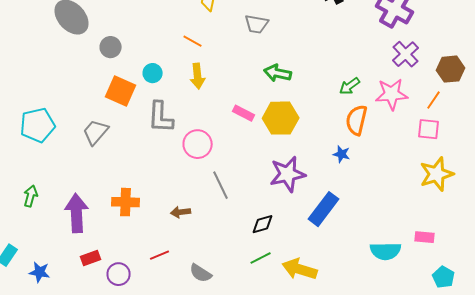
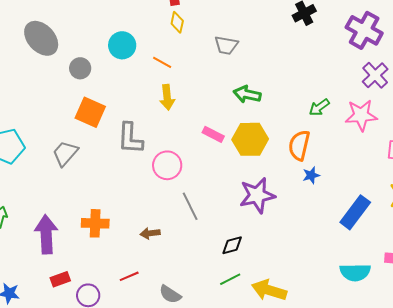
cyan circle: (153, 73) -> (122, 45), moved, size x1.4
orange semicircle: (357, 120) -> (299, 145), moved
blue star: (342, 154) -> (311, 175), turned -30
blue rectangle: (324, 209) -> (355, 212), moved

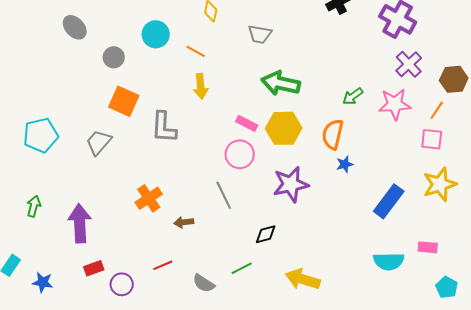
gray ellipse: (41, 38) -> (75, 27), size x0.7
green arrow: (247, 94) -> (281, 83), size x1.4
pink circle: (167, 165) -> (240, 154), moved
orange cross: (95, 223) -> (149, 198), moved, turned -36
green line: (230, 279) -> (242, 268), moved

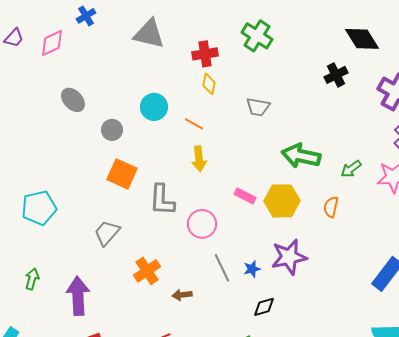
green arrow: (281, 83) -> (301, 156), moved
orange semicircle: (333, 134) -> (331, 207), size x0.7
gray trapezoid: (99, 142) -> (107, 233), moved
pink circle: (240, 154) -> (202, 224), moved
blue star: (345, 164) -> (252, 269), moved

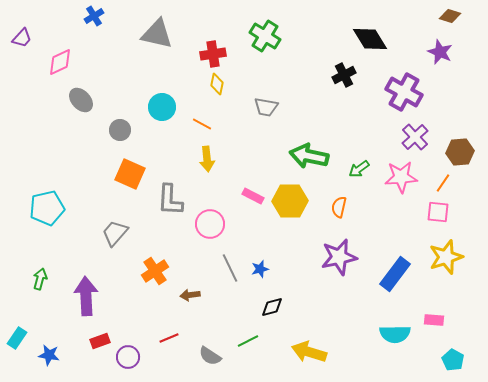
pink diamond: (52, 43) -> (60, 62), moved
purple star: (289, 257) -> (339, 257), moved

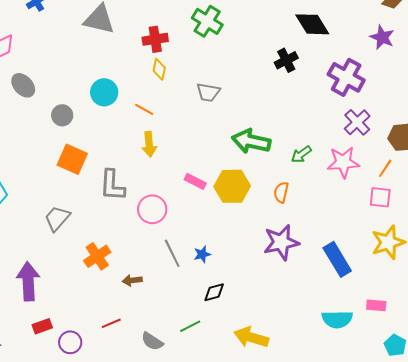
blue rectangle: (395, 274) -> (337, 259), turned -68

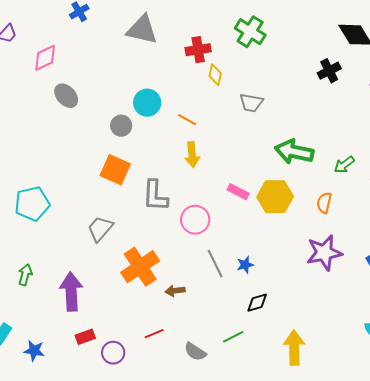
yellow diamond: (159, 69) -> (215, 75), moved
gray circle: (62, 115) -> (121, 126), moved
orange cross: (97, 256) -> (140, 267), size x1.4
yellow arrow: (251, 337) -> (294, 348), turned 72

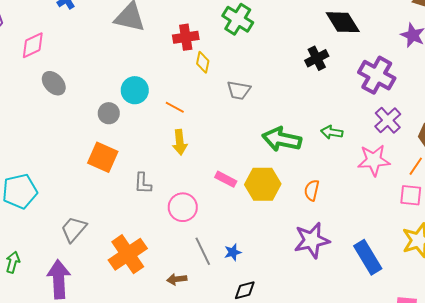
green arrow: (344, 165) -> (332, 132), moved, turned 45
gray L-shape: (155, 196) -> (143, 183), size x0.7
gray trapezoid: (100, 229) -> (74, 229), moved
brown arrow: (175, 291) -> (177, 279), moved

